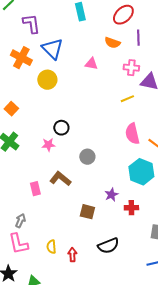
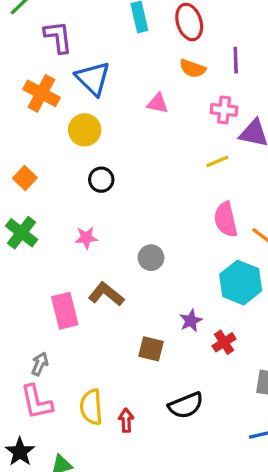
red ellipse: (123, 15) -> (189, 22), moved, turned -65
black circle: (61, 128) -> (101, 180), moved
pink rectangle: (35, 189) -> (65, 311), size x1.5
red cross: (131, 208) -> (224, 342), turned -32
yellow semicircle: (51, 247) -> (91, 407), size x1.5

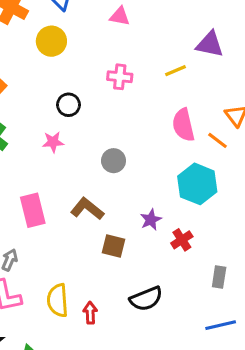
pink cross: (224, 110) -> (120, 77), moved
black circle: (101, 180) -> (69, 105), moved
brown L-shape: (106, 294) -> (87, 209), moved

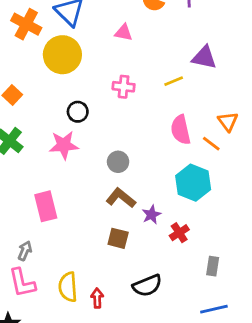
yellow circle: (51, 41) -> (62, 55), size x1.4
pink star: (53, 142) -> (64, 145), size x1.5
brown L-shape: (87, 209) -> (121, 198), moved

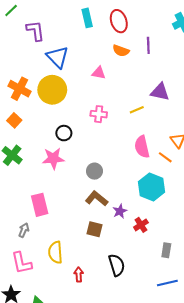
orange cross: (26, 24) -> (20, 89), moved
gray arrow: (25, 251) -> (24, 230), moved
black semicircle: (147, 286) -> (117, 265), turned -85
yellow semicircle: (68, 287) -> (55, 252), moved

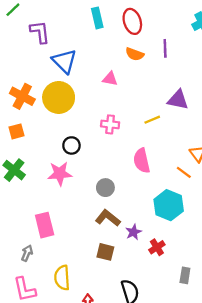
orange square: (14, 120) -> (16, 131), turned 32
pink semicircle: (142, 147) -> (142, 161), moved

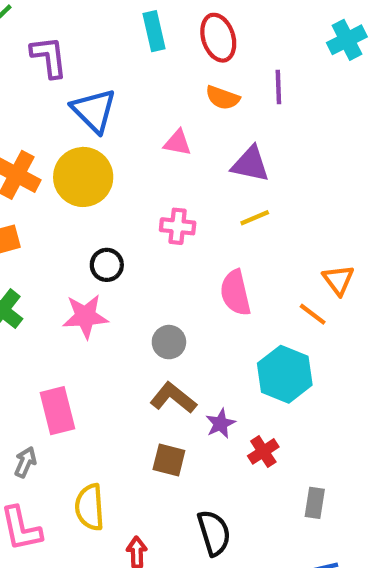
purple triangle: (178, 100) -> (250, 164), moved

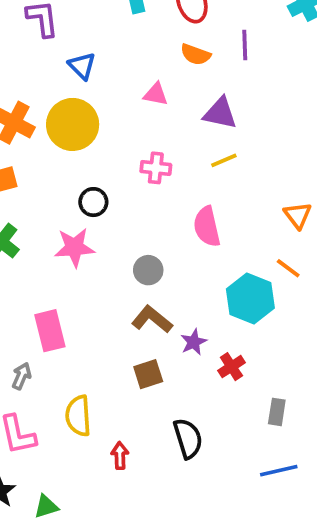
blue triangle: (94, 111) -> (82, 66), size x0.7
orange line: (313, 314) -> (288, 268), moved
brown square: (169, 460) -> (148, 374), turned -32

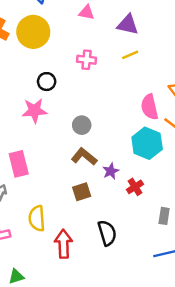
pink semicircle: (207, 227) -> (149, 107), moved
red arrow: (120, 455) -> (64, 244), size x1.6

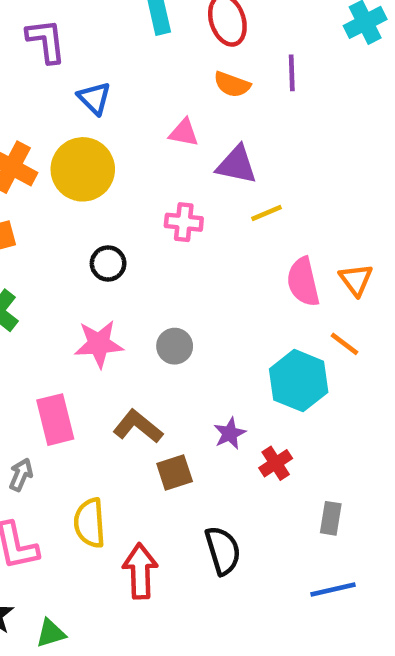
purple triangle: (128, 25) -> (237, 165), moved
pink semicircle: (149, 107) -> (303, 282), moved
pink star: (34, 111) -> (99, 344), moved
brown L-shape: (84, 157) -> (138, 426), moved

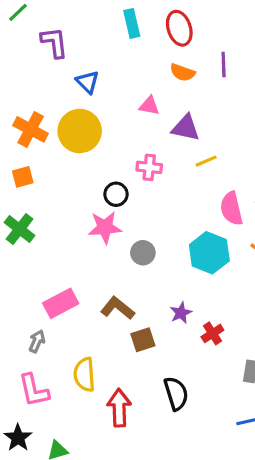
black circle: (108, 263) -> (116, 194), moved
pink star: (99, 344) -> (105, 227), moved
cyan hexagon: (299, 381) -> (209, 253), moved
pink rectangle: (55, 420) -> (61, 303), turned 76

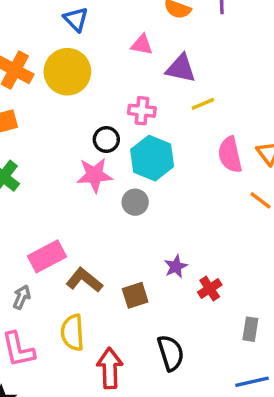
cyan hexagon: (209, 253) -> (152, 158), moved
brown L-shape: (118, 308) -> (84, 280), moved

